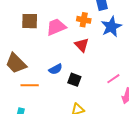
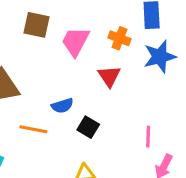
pink trapezoid: (56, 27) -> (75, 41), turned -50
pink line: (113, 79) -> (148, 137), turned -64
orange line: (30, 85) -> (33, 129), moved

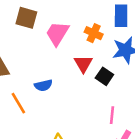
black square: (88, 127) -> (104, 76), moved
orange line: (33, 129) -> (18, 103), turned 45

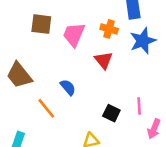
black square: (104, 76) -> (111, 113), moved
blue semicircle: (43, 85) -> (68, 87), turned -108

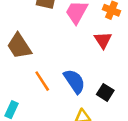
blue semicircle: (68, 87) -> (74, 81), moved, size x1.5

